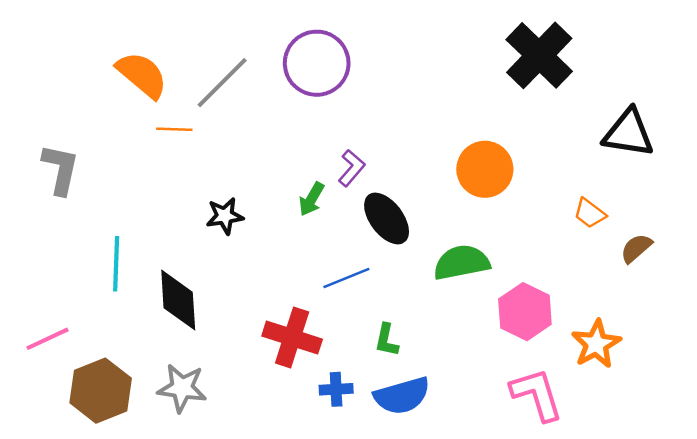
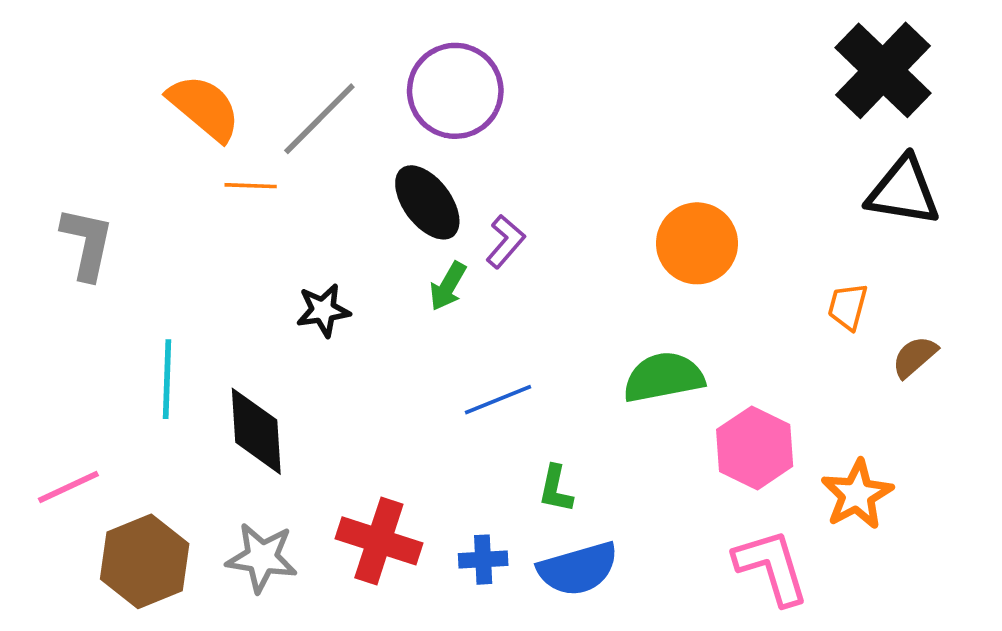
black cross: (539, 55) -> (883, 70), moved
orange trapezoid: (590, 213) -> (848, 307), turned 68
black ellipse: (387, 218) -> (427, 202), moved
red cross: (292, 338) -> (379, 541), moved

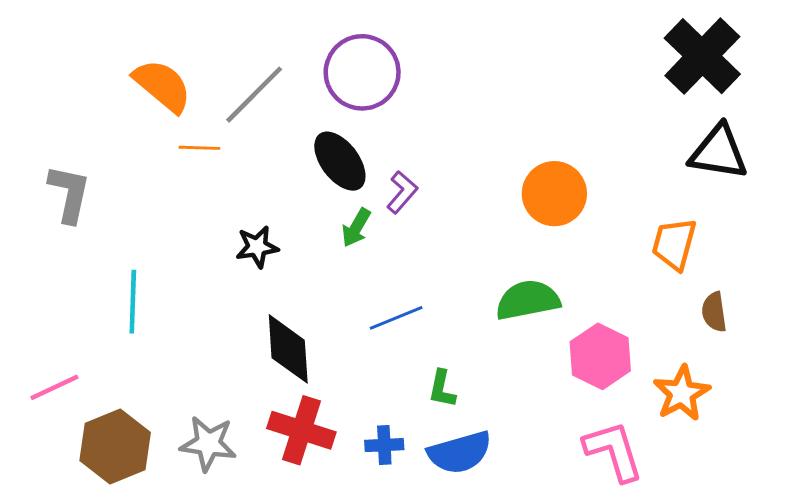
orange trapezoid: (848, 307) -> (674, 244), size x1.4
brown semicircle: (915, 357) -> (714, 312), moved, turned -57
black diamond: (256, 431) -> (288, 349), moved

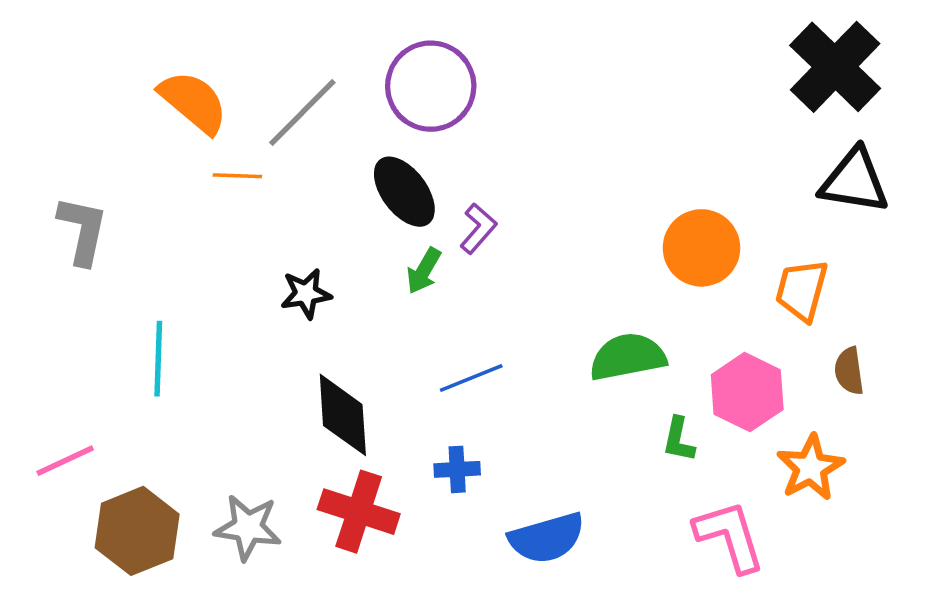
orange circle: (554, 194) -> (701, 248), moved
pink hexagon: (600, 356) -> (747, 392), moved
green L-shape: (442, 389) -> (679, 440), moved
blue cross: (384, 445) -> (457, 469), moved

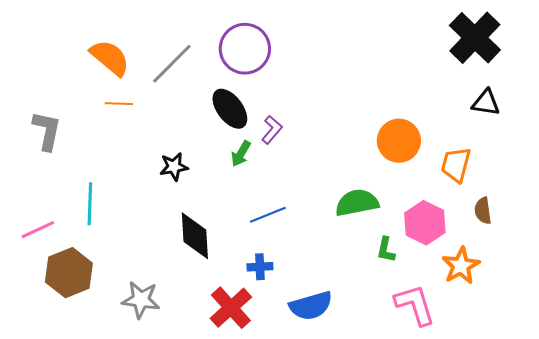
orange line: (237, 176) -> (119, 104), moved
black triangle: (854, 181) -> (486, 103), size x0.7
pink line: (65, 461) -> (38, 230), moved
red cross: (359, 512) -> (231, 308), moved, turned 30
brown hexagon: (137, 531) -> (69, 273), moved

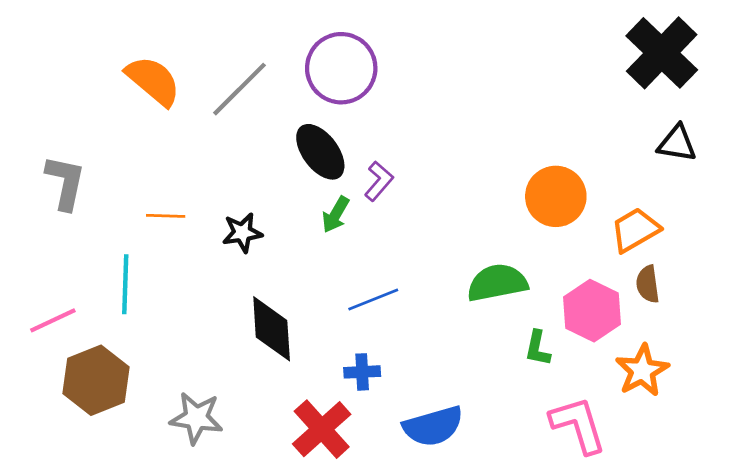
orange line: (119, 104) -> (166, 216), moved
orange trapezoid: (456, 165) -> (635, 230), turned 45
brown semicircle: (483, 211) -> (648, 284), moved

